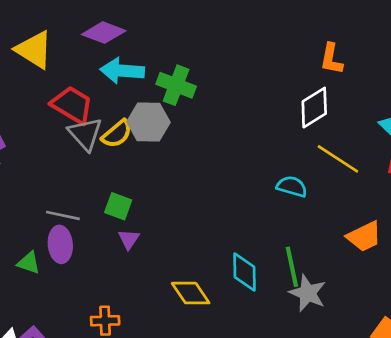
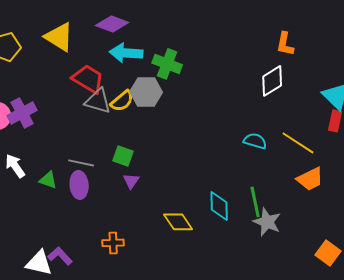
gray triangle: (85, 134) -> (98, 101), turned -32
yellow line: (338, 159) -> (298, 143), moved
green triangle: (29, 263) -> (48, 180), moved

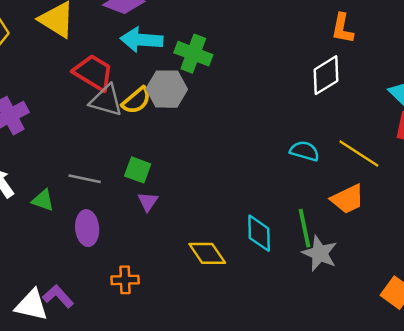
orange trapezoid: (310, 179) -> (348, 199), moved
purple ellipse: (79, 185) -> (87, 228), moved

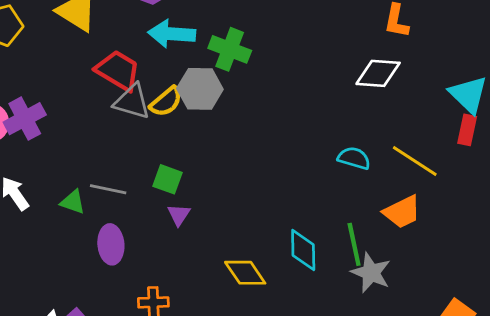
white diamond: (326, 75) -> (378, 73), turned 36
green triangle: (43, 200) -> (73, 202), moved

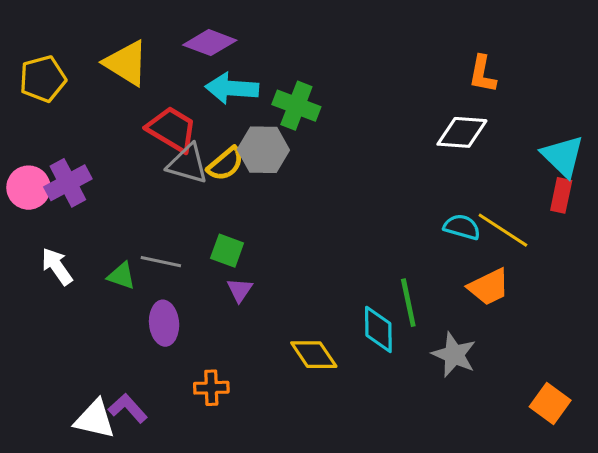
cyan semicircle: (354, 158) -> (462, 227), moved
green line: (354, 244) -> (408, 303), moved

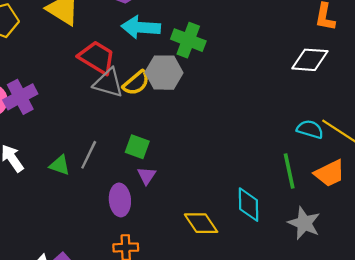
gray line: (161, 262) -> (89, 155), turned -76
green line: (408, 303) -> (289, 171), moved
purple ellipse: (164, 323) -> (120, 200), moved

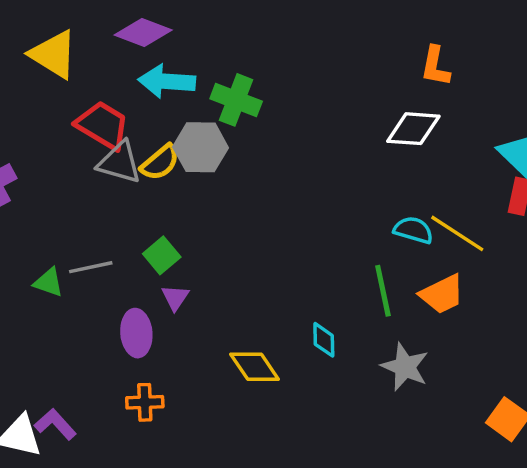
green square: (137, 147) -> (162, 255), turned 30
gray line: (89, 155) -> (91, 267), turned 52
cyan diamond: (249, 205) -> (324, 340), size x0.7

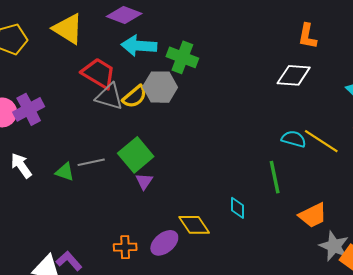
green square: (162, 255) -> (136, 155), size x1.5
orange trapezoid: (442, 294) -> (313, 215), moved
purple ellipse: (136, 333) -> (164, 243), moved, turned 56
gray star: (405, 367) -> (334, 246), moved

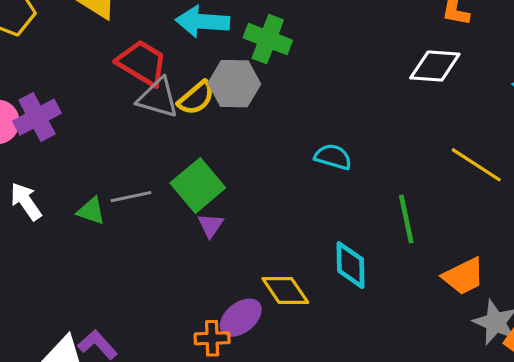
cyan semicircle: (294, 139) -> (333, 157), moved
cyan diamond: (238, 208) -> (351, 265), size x1.4
orange cross: (125, 247) -> (212, 338), moved

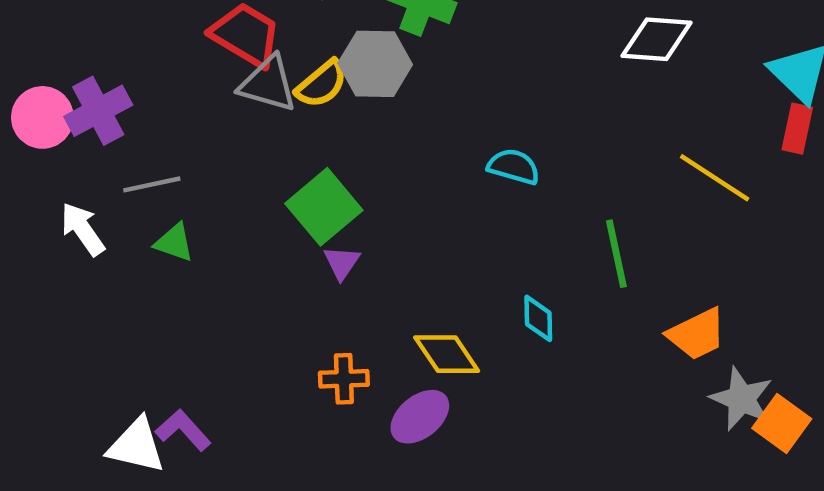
gray line: (131, 197) -> (152, 184), moved
cyan diamond: (351, 265) -> (538, 318), size x0.7
purple ellipse: (241, 318) -> (420, 417), moved
orange cross: (212, 338) -> (344, 379), moved

